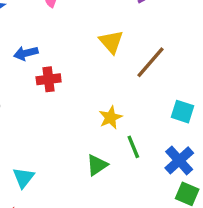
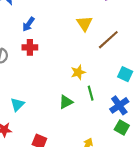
blue arrow: (26, 53) -> (28, 24), turned -48
red cross: (49, 79) -> (30, 47), moved

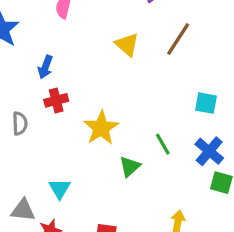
brown line: (108, 40) -> (178, 39), moved
yellow star: (78, 72) -> (101, 128), moved, size x1.5

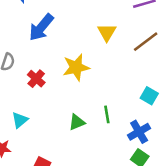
blue arrow: (45, 67) -> (41, 27), size x1.6
red cross: (56, 100) -> (36, 79), moved, turned 36
yellow star: (101, 128) -> (76, 67), moved

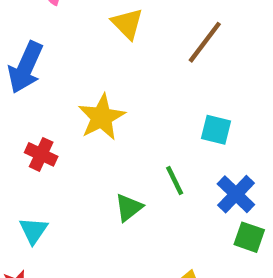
yellow triangle: (107, 32) -> (127, 24), moved
cyan square: (149, 96) -> (216, 130), moved

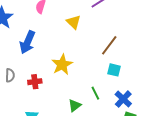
brown line: (205, 42) -> (109, 45), moved
red cross: (41, 154) -> (35, 82), turned -32

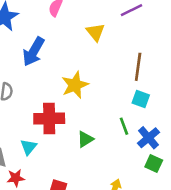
brown line: (109, 45) -> (138, 67), turned -35
red cross: (35, 82) -> (49, 119), moved, size x1.6
green line: (95, 93) -> (124, 126), moved

